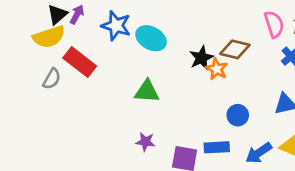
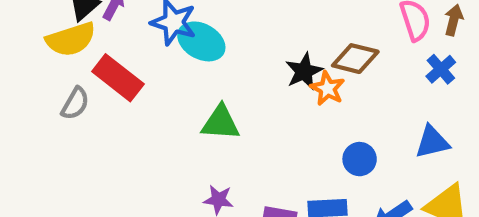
cyan ellipse: (151, 38) -> (201, 41), moved

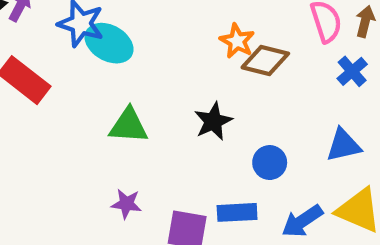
black star: (304, 71) -> (213, 121), moved
orange star: (327, 88) -> (237, 41), moved

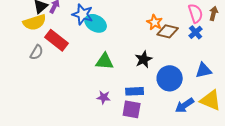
blue cross: (352, 71) -> (196, 32), moved
blue circle: (270, 163) -> (170, 78), size x1.6
blue rectangle: (237, 212) -> (135, 91), moved

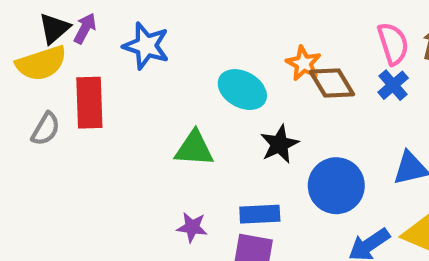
cyan ellipse: (96, 23) -> (242, 90), moved
brown diamond: (168, 31) -> (332, 83), turned 45
red rectangle: (57, 40) -> (89, 103), turned 50

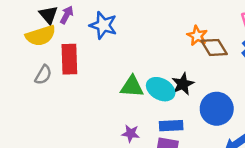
black triangle: (54, 28) -> (48, 15), turned -30
cyan ellipse: (242, 90) -> (161, 89), moved

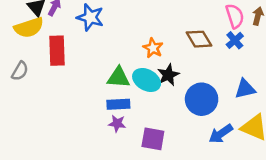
orange star: (197, 36) -> (153, 48), moved
gray semicircle: (43, 75) -> (20, 71), moved
blue rectangle: (171, 126) -> (118, 104), moved

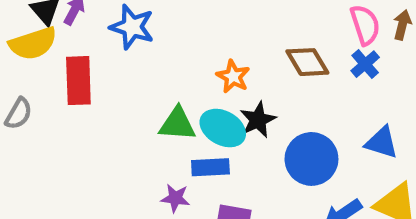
blue triangle: (245, 89) -> (382, 142), turned 30
blue rectangle: (118, 104) -> (210, 167), moved

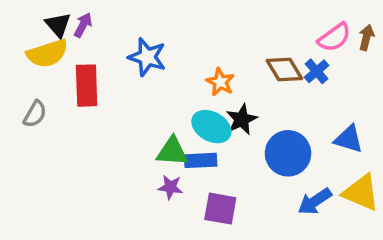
pink semicircle: (365, 25) -> (334, 37), turned 72
blue star: (132, 27) -> (147, 57), moved
blue cross: (365, 64) -> (317, 71), moved
green triangle: (177, 124) -> (172, 152), moved

